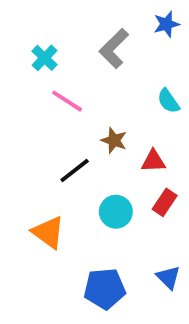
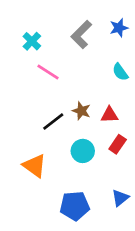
blue star: (167, 24) -> (119, 28), moved
brown star: (114, 140) -> (81, 111), moved
blue triangle: (168, 277) -> (120, 198), turned 36

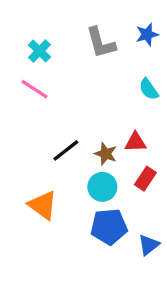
gray L-shape: (81, 35) -> (101, 43), turned -60
pink line: (48, 72) -> (34, 89), moved
brown star: (81, 111) -> (106, 154), moved
blue pentagon: (75, 206) -> (109, 227), moved

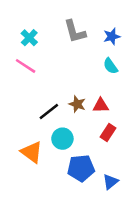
blue star: (147, 35) -> (112, 36), moved
brown star: (106, 154) -> (77, 104), moved
cyan circle: (102, 187) -> (62, 139), moved

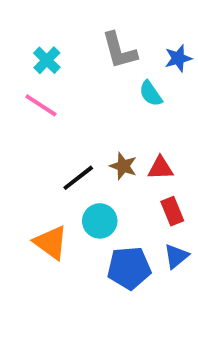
cyan semicircle: (110, 66) -> (151, 94), moved
red rectangle: (108, 132) -> (172, 211), turned -56
blue triangle: (110, 182) -> (176, 256), moved

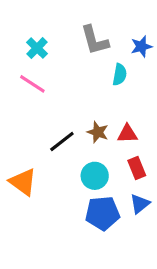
cyan semicircle: (151, 94) -> (120, 75), turned -135
cyan circle: (100, 221) -> (95, 176), moved
orange triangle: (51, 242) -> (23, 182), moved

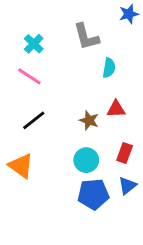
blue star: (141, 46) -> (129, 14), moved
red triangle: (127, 134) -> (116, 109), moved
black line: (62, 142) -> (34, 120), moved
red rectangle: (137, 168) -> (125, 153), turned 42

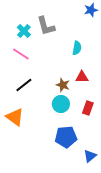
gray L-shape: (86, 37) -> (46, 26), moved
cyan circle: (86, 160) -> (61, 104), moved
blue triangle: (127, 186) -> (90, 156), moved

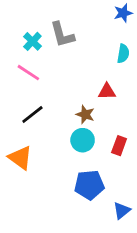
cyan semicircle: (77, 48) -> (123, 54), moved
red triangle: (82, 77) -> (107, 91), moved

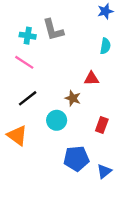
cyan cross: (32, 41) -> (28, 36), turned -35
cyan circle: (83, 140) -> (57, 120), moved
blue triangle: (122, 211) -> (104, 171), moved

